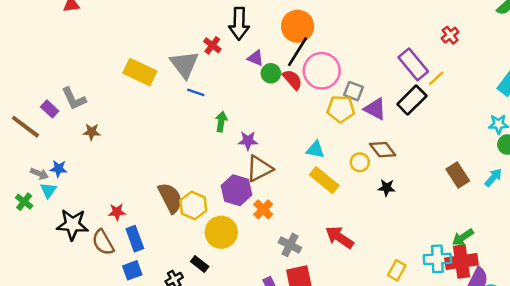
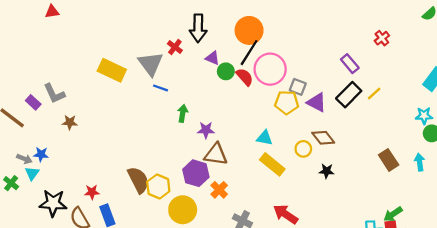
purple rectangle: (413, 64) -> (350, 64), size x0.7
yellow line: (436, 78) -> (374, 94), moved
brown triangle: (259, 169) -> (216, 154), turned 35
cyan arrow: (493, 178) -> (420, 162), turned -49

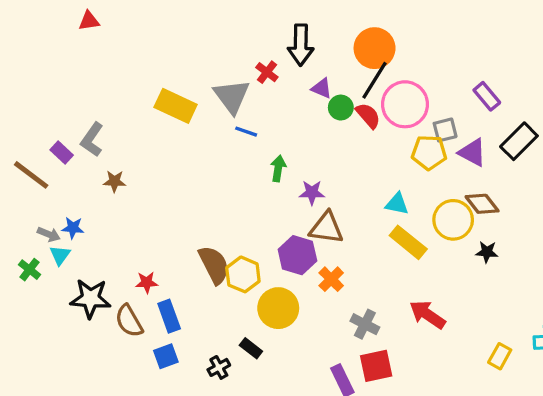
purple rectangle: (350, 64) -> (487, 96), moved
gray square: (298, 87) -> (445, 130), turned -35
gray L-shape: (54, 94) -> (92, 140), turned 60
yellow circle: (303, 149) -> (453, 220), size x1.6

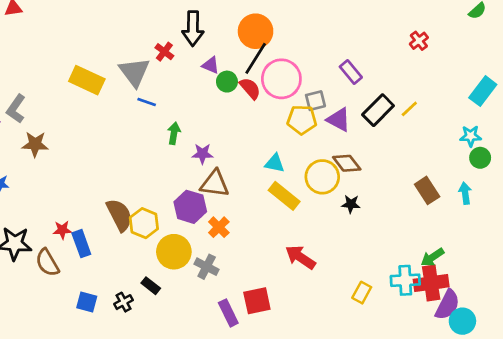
brown star: (115, 181) -> (35, 144), size x1.4
blue rectangle: (169, 316) -> (81, 244), moved
gray cross: (365, 324) -> (207, 267), moved
blue square: (166, 356) -> (87, 302), moved, turned 35

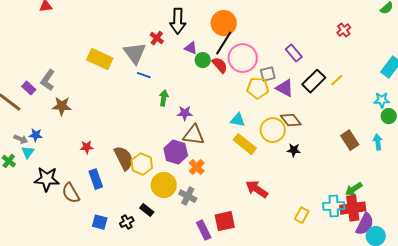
red star: (62, 230) -> (87, 147), moved

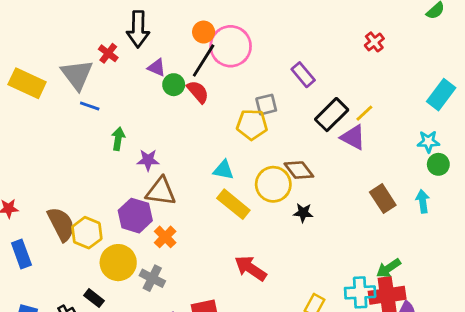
orange circle: (224, 23) -> (204, 32), size x0.6
pink circle: (243, 58) -> (231, 46), moved
purple triangle: (285, 88) -> (353, 137), moved

